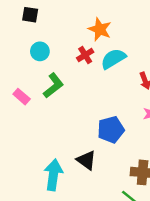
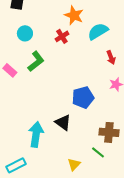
cyan semicircle: (113, 59) -> (98, 31), moved

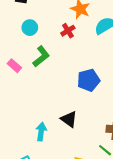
blue pentagon: (83, 97) -> (89, 80), moved
cyan arrow: (36, 134) -> (41, 132), size x0.7

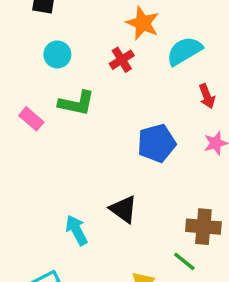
green L-shape: (41, 56) -> (77, 103), turned 50
cyan arrow: (41, 132) -> (77, 230), turned -36

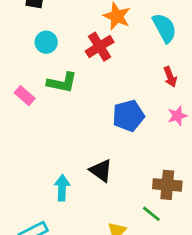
cyan semicircle: (184, 51) -> (164, 28), moved, turned 92
red cross: (122, 60) -> (100, 47), size x1.4
cyan arrow: (77, 230) -> (62, 188), turned 30

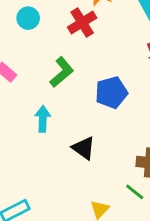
green L-shape: (62, 83) -> (62, 72), moved, turned -52
cyan arrow: (62, 188) -> (43, 119), moved

